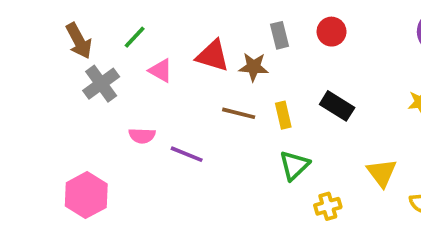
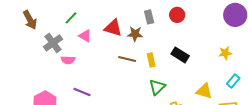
brown arrow: (79, 41) -> (30, 20), moved
pink semicircle: (142, 136) -> (68, 60), moved
purple line: (187, 154) -> (82, 92), moved
yellow triangle: (382, 173) -> (204, 91), turned -36

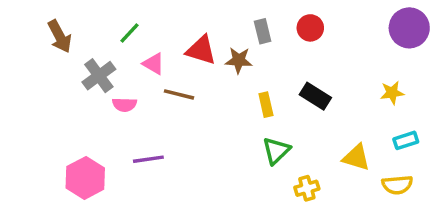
brown line: (127, 59) -> (179, 94), moved
cyan rectangle: (233, 81) -> (406, 140), turned 32
purple line: (82, 92) -> (148, 159), turned -30

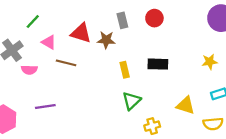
black rectangle: (315, 96) -> (158, 64), turned -30

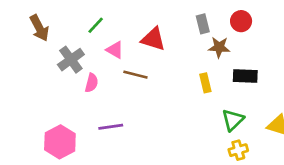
brown star: (106, 40) -> (219, 47), moved
pink semicircle: (29, 70) -> (92, 83), turned -77
green triangle: (131, 101) -> (233, 120), moved

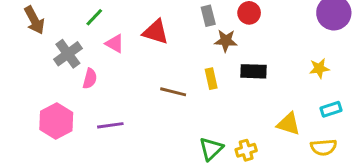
brown line: (135, 75) -> (173, 92), moved
green triangle: (233, 120) -> (211, 149), moved
pink hexagon: (60, 142) -> (56, 121), moved

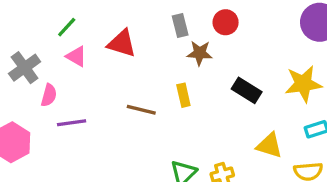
green line: (94, 17) -> (67, 27), moved
yellow star: (319, 68) -> (303, 84), size x1.6
black rectangle: (253, 71) -> (247, 90), moved, turned 30
purple line: (110, 125) -> (72, 123), moved

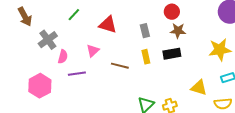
gray rectangle: (180, 25) -> (145, 31), moved
brown star: (200, 53) -> (178, 31), moved
pink triangle: (76, 56) -> (93, 51), moved, turned 48
black rectangle: (247, 90) -> (172, 54), moved, turned -42

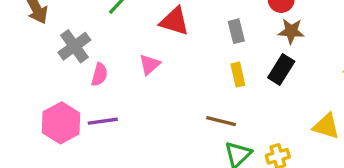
black rectangle: (172, 54) -> (281, 70), turned -48
brown line: (120, 66) -> (221, 121), moved
purple line: (77, 74) -> (103, 121), moved

